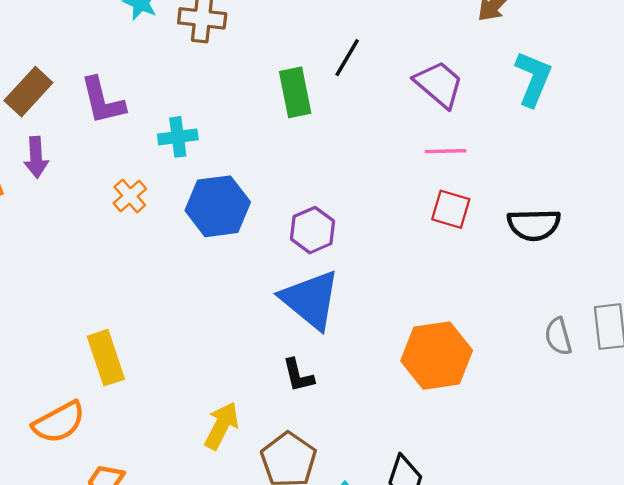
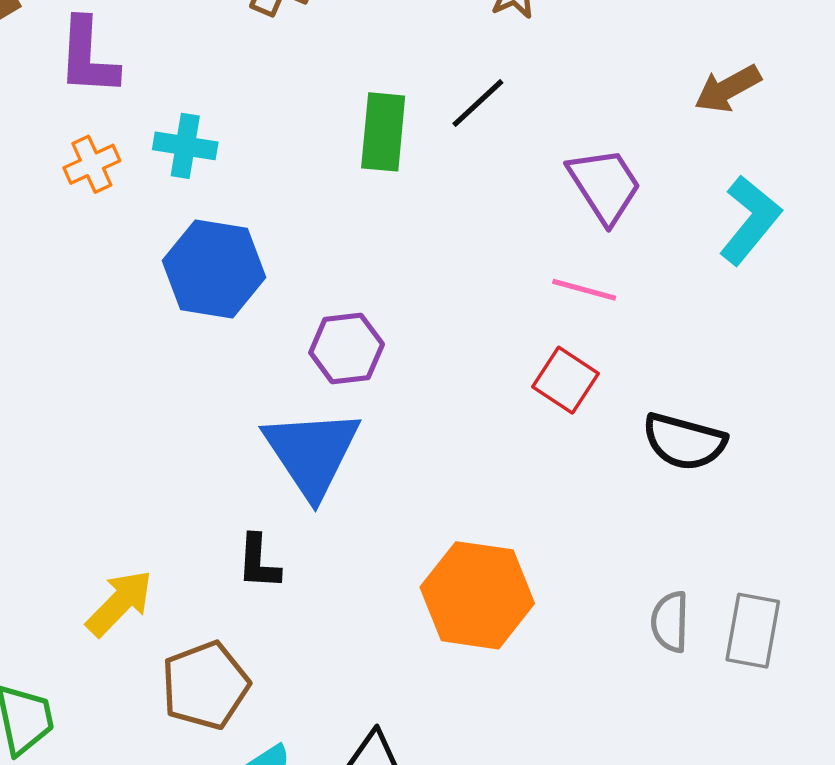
orange cross: (130, 196) -> (92, 164), moved

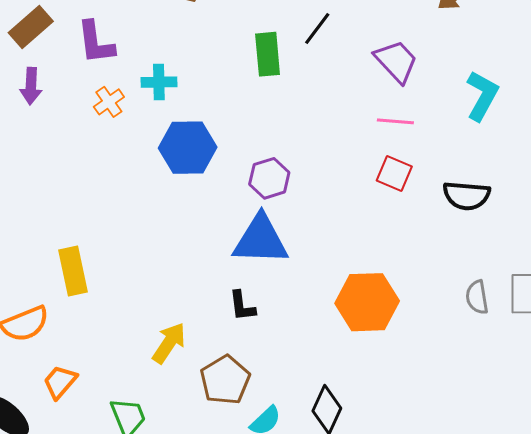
cyan L-shape: (750, 220) -> (482, 96), moved
blue triangle: (312, 453) -> (261, 240), turned -44

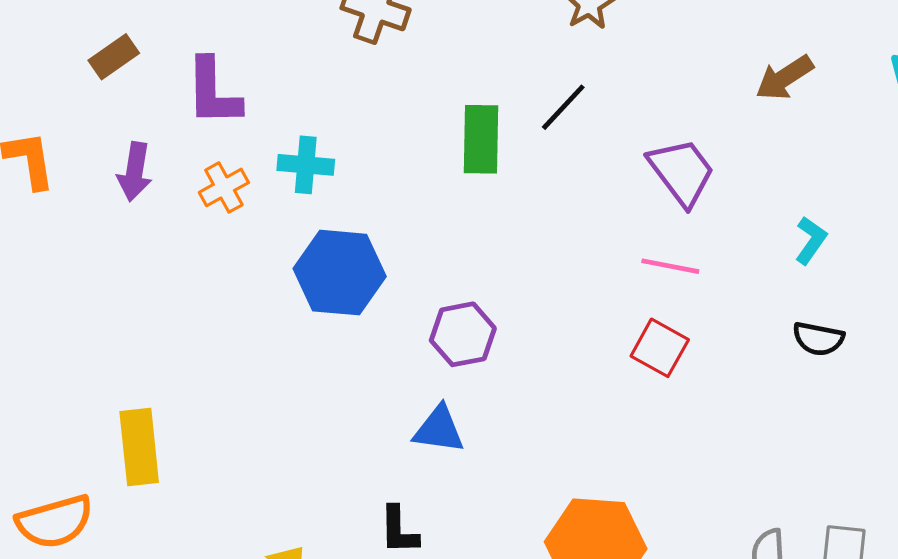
brown rectangle: (31, 27) -> (114, 57), size x0.7
purple arrow: (31, 86) -> (135, 172), moved
cyan L-shape: (482, 96) -> (811, 240), size x0.6
black semicircle: (467, 196) -> (818, 339), moved, size x0.7
blue triangle: (261, 240) -> (439, 430), size x0.6

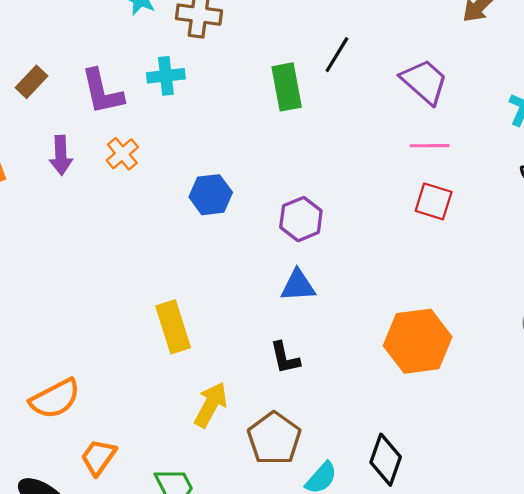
cyan cross: (306, 165) -> (166, 76), moved
blue hexagon: (340, 273) -> (211, 195), size x0.7
yellow rectangle: (139, 447) -> (173, 327), moved

